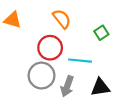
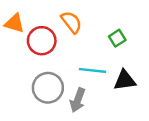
red circle: (50, 48) -> (42, 41), moved
black triangle: (100, 87) -> (125, 80), moved

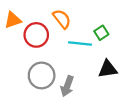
orange triangle: (14, 23) -> (13, 20), turned -36
cyan line: (92, 70) -> (80, 43), moved

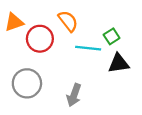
black triangle: (108, 69) -> (119, 63), moved
gray circle: (42, 75) -> (27, 83), moved

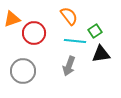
orange semicircle: (68, 21) -> (69, 16), moved
gray arrow: (74, 95) -> (69, 66), moved

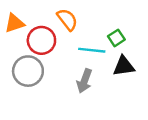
orange semicircle: (69, 16) -> (67, 19), moved
gray circle: (23, 71) -> (28, 71), moved

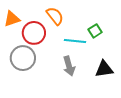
black triangle: (124, 66) -> (104, 69), moved
gray arrow: (84, 81) -> (69, 66), turned -36

